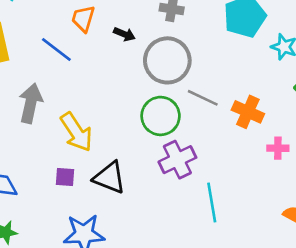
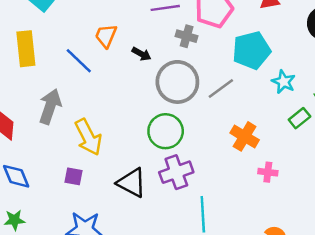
gray line: (203, 98) -> (221, 89), moved, turned -68
black triangle: (110, 178) -> (132, 183), moved

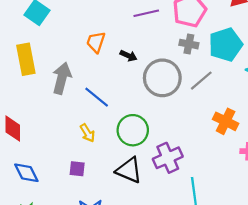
gray cross: (187, 36) -> (189, 44), moved
blue line: (79, 61) -> (97, 97), moved
gray arrow: (50, 106) -> (62, 78), moved
green circle: (166, 131) -> (133, 130), moved
yellow arrow: (88, 137) -> (87, 133), size x0.6

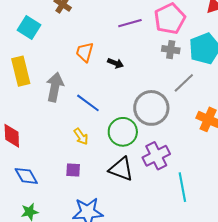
gray circle: (162, 78) -> (151, 108), moved

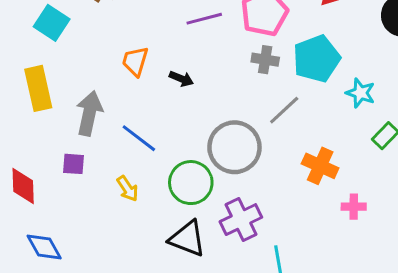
purple square: (73, 170) -> (73, 164), moved

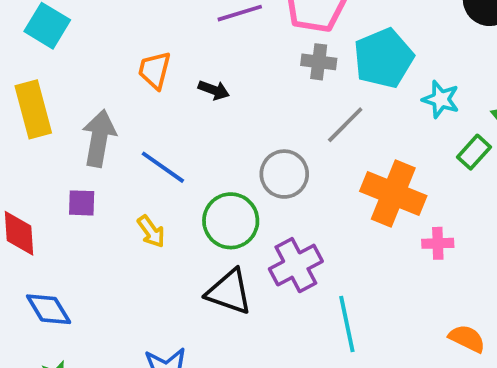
gray circle: (234, 147) -> (284, 174), size x0.7
orange cross: (320, 166) -> (393, 193), size x1.4

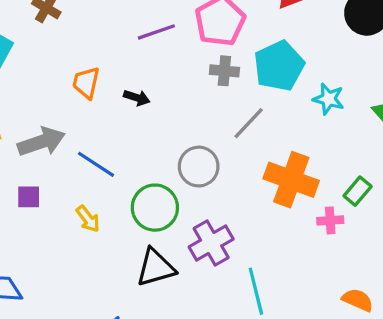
gray arrow: (99, 138) -> (41, 142), turned 63
green rectangle: (474, 152) -> (358, 191), moved
black triangle: (229, 292) -> (156, 268), turned -33

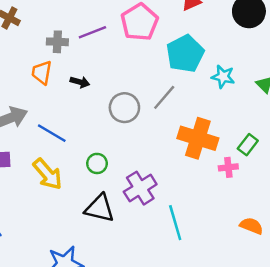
gray cross: (224, 71) -> (57, 42), moved
gray circle: (199, 167) -> (124, 108), moved
green circle: (155, 208) -> (97, 163), size x0.6
yellow arrow: (88, 219) -> (47, 174), size x1.6
black triangle: (156, 268) -> (100, 208), turned 32

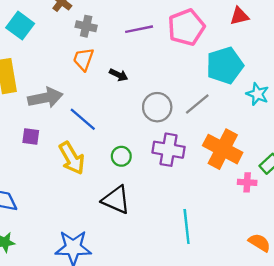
gray cross: (57, 42) -> (86, 26), moved
purple cross: (140, 188) -> (168, 150), moved, turned 32

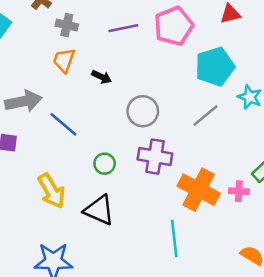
gray line: (197, 104) -> (206, 116), moved
orange cross: (223, 149) -> (199, 190), moved
yellow arrow: (72, 158) -> (52, 191), moved

